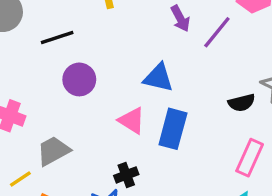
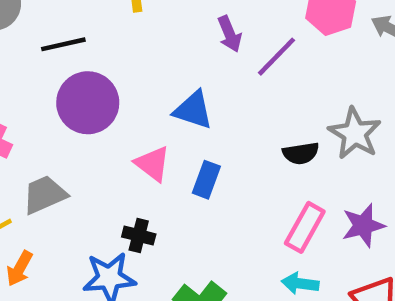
purple circle: (79, 79) -> (88, 103), size x1.4
blue rectangle: (173, 129) -> (206, 180), size x0.7
black cross: (126, 175) -> (139, 235), turned 30

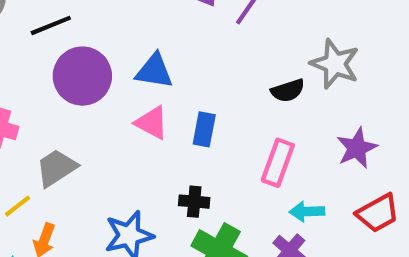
blue triangle: (193, 110) -> (154, 71), moved
pink rectangle: (305, 227) -> (278, 163), moved
black cross: (139, 235) -> (194, 202), moved

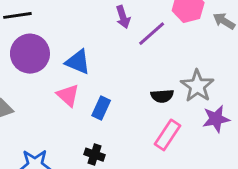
purple star: (357, 148) -> (216, 119), moved
pink rectangle: (278, 163) -> (168, 135), moved
black cross: (194, 202) -> (95, 155), moved

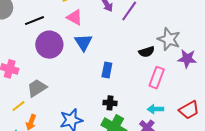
blue triangle: (78, 62) -> (83, 42), turned 48
pink triangle: (68, 95) -> (75, 17), moved
purple star: (216, 119) -> (187, 59), turned 30

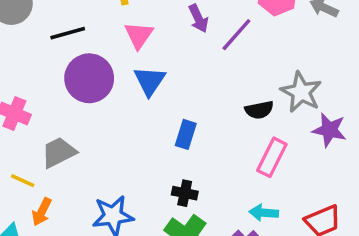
pink triangle: (75, 17) -> (139, 35), turned 30
yellow line: (18, 106) -> (23, 181), turned 56

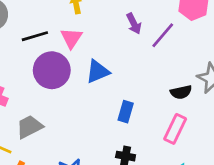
pink triangle: (139, 35) -> (71, 38), moved
blue triangle: (150, 81) -> (98, 72), turned 35
pink rectangle: (272, 157) -> (175, 129), moved

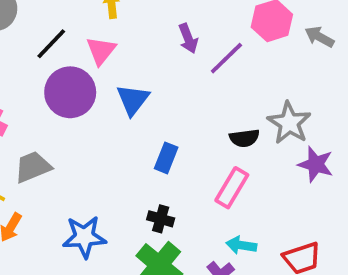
black line: (35, 36) -> (51, 44), turned -35
blue triangle: (98, 72) -> (133, 100), turned -35

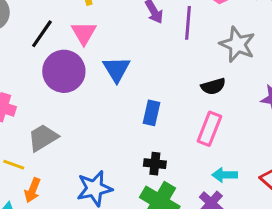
purple line: (226, 58) -> (188, 23), turned -32
gray star: (289, 123) -> (237, 44), moved

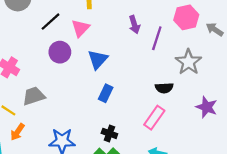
purple circle: (64, 71) -> (60, 52), size x0.7
blue rectangle: (151, 113) -> (106, 93), moved

